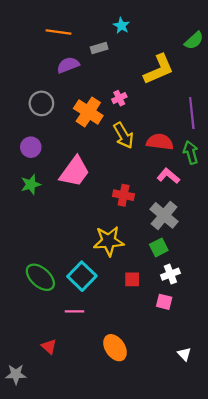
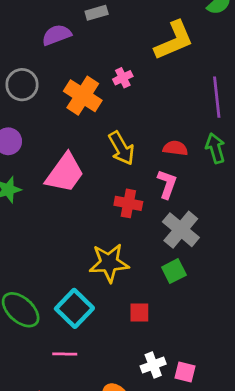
yellow arrow: (124, 135) -> (121, 148), moved
red semicircle: (160, 142) -> (175, 148), moved, size x0.7
pink L-shape: (168, 176) -> (167, 184), moved, turned 70
white cross: (170, 274) -> (153, 365), moved
pink square: (164, 302) -> (185, 372), moved

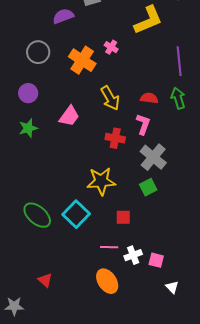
pink cross: (123, 78) -> (111, 47), turned -32
pink trapezoid: (65, 173) -> (69, 116), size x0.7
pink line: (65, 354) -> (109, 247), moved

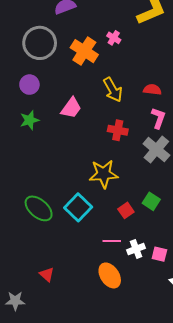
gray circle: (38, 52) -> (40, 43), size x1.4
pink L-shape: (143, 124) -> (158, 118), moved
green square: (148, 187) -> (151, 201), moved, turned -30
red square: (123, 217) -> (126, 210), turned -35

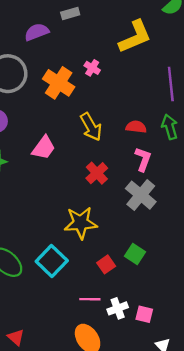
red cross: (118, 130) -> (97, 173), turned 36

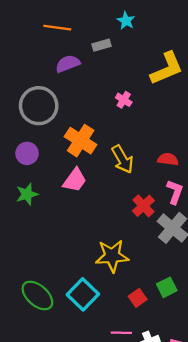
orange cross: (59, 83) -> (81, 141), moved
red cross: (97, 173) -> (143, 206), moved
green square: (135, 254) -> (167, 287), turned 30

